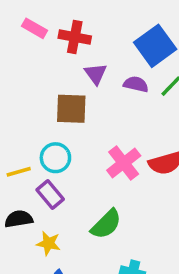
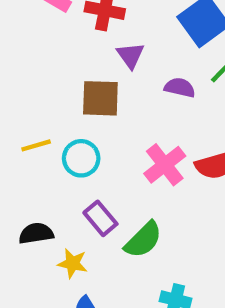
purple semicircle: (136, 84) -> (180, 88), moved
yellow line: (19, 172) -> (36, 145), moved
purple rectangle: (50, 194) -> (100, 218), moved

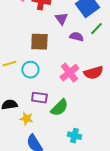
purple triangle: (130, 55) -> (61, 19), moved
purple rectangle: (100, 218) -> (39, 98), turned -42

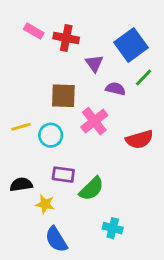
pink cross: (69, 73) -> (94, 121), moved

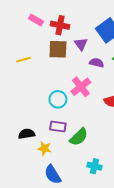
brown square: (63, 96) -> (58, 49), moved
yellow line: (21, 127) -> (23, 60), moved
cyan circle: (51, 135) -> (58, 99), moved

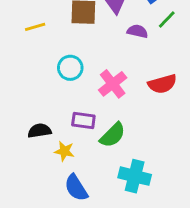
pink cross: (81, 87) -> (113, 84), moved
cyan circle: (58, 99) -> (70, 68), moved
cyan cross: (94, 166) -> (135, 176), size x1.5

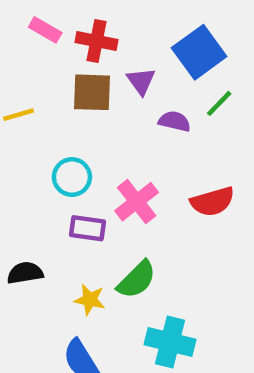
purple rectangle: (83, 120) -> (88, 228), moved
yellow star: (64, 151) -> (90, 300), moved

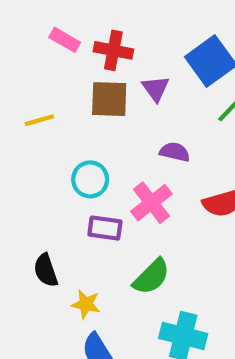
purple semicircle: (175, 121) -> (175, 152), moved
black semicircle: (25, 273) -> (46, 270), turned -100
yellow star: (90, 300) -> (86, 304), moved

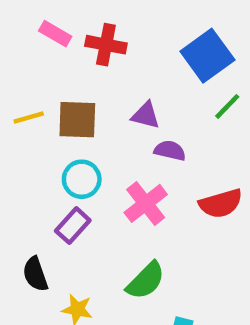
purple triangle: (156, 88) -> (146, 115), moved, turned -40
brown square: (109, 99) -> (77, 120), moved
purple rectangle: (105, 228) -> (73, 226), moved, turned -56

